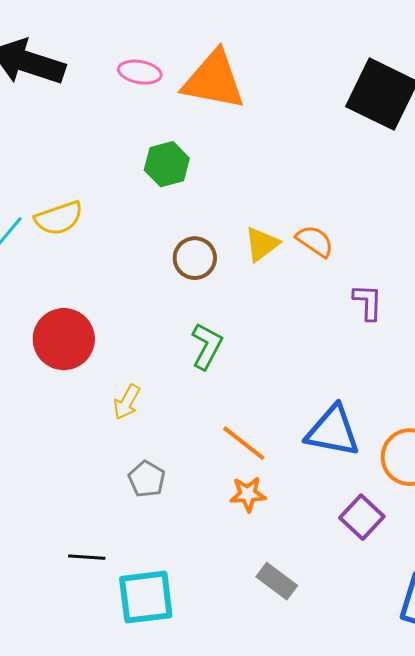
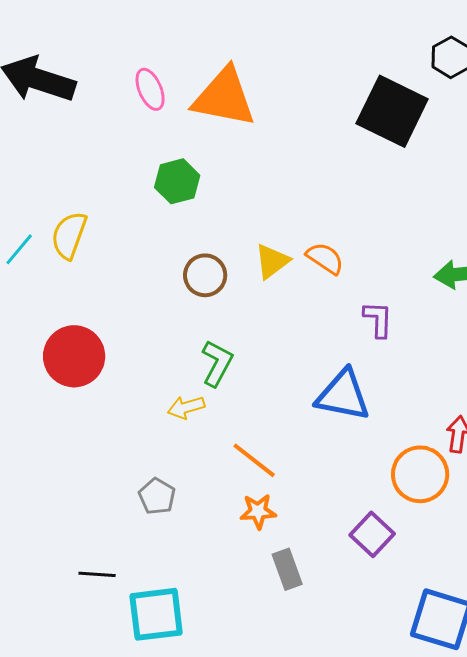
pink ellipse: (140, 72) -> (150, 89), turned 57
yellow semicircle: (59, 218) -> (69, 235), turned 129
yellow arrow: (127, 402) -> (186, 407), moved, turned 45
blue triangle: (333, 431) -> (343, 395), moved
gray rectangle: (277, 581) -> (287, 569), moved, turned 33

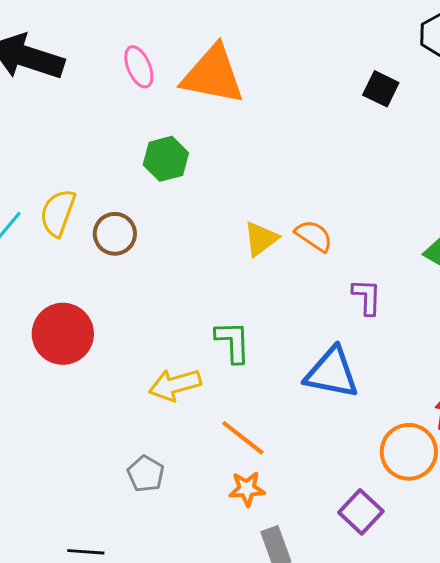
black square: (392, 111) -> (381, 89), size x0.5
brown circle: (205, 275) -> (115, 234), moved
green L-shape: (217, 363) -> (233, 342), moved, turned -30
yellow arrow: (186, 407) -> (175, 385), size x1.4

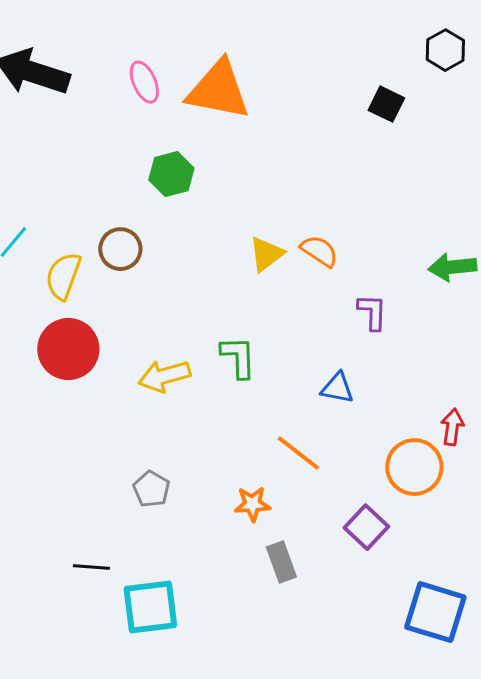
yellow semicircle: (58, 213) -> (63, 276), moved
blue triangle: (332, 373) -> (337, 388), size x0.6
yellow arrow: (175, 385) -> (164, 376), moved
orange line: (243, 438) -> (298, 453), moved

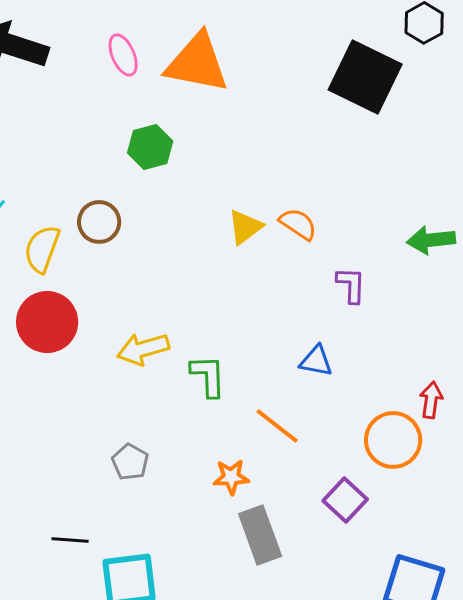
black square: (386, 104) -> (365, 77), size x2.0
green L-shape: (238, 357) -> (208, 376), moved
gray rectangle: (281, 562) -> (260, 535), size x1.4

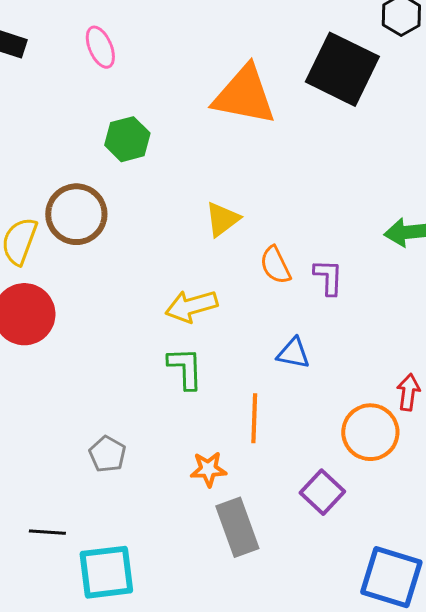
orange triangle: (197, 63) -> (244, 95), moved
brown circle: (99, 222) -> (76, 214), size x1.4
orange semicircle: (298, 224) -> (275, 265), moved, turned -150
yellow arrow: (143, 349) -> (191, 306), moved
orange line: (277, 426) -> (254, 418), turned 54

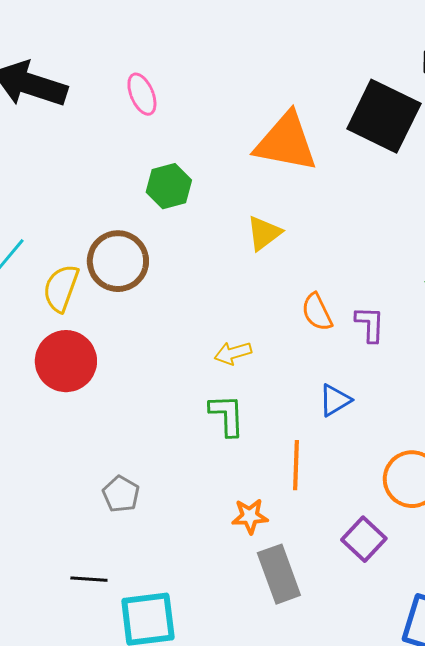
yellow triangle: (222, 219) -> (264, 233), moved
yellow arrow: (191, 306) -> (233, 353), size x0.7
blue triangle: (293, 353) -> (335, 400), turned -42
gray pentagon: (107, 454) -> (121, 494), moved

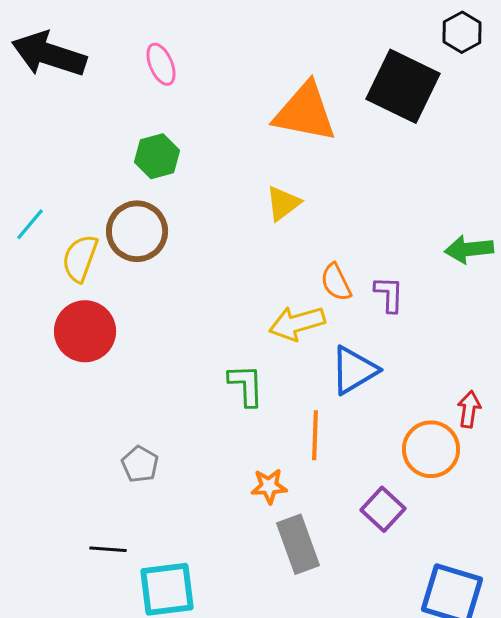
green hexagon: (169, 186) -> (157, 156), moved
yellow arrow: (233, 353) -> (297, 323), moved, size x1.5
blue triangle: (335, 400) -> (354, 370), size x1.5

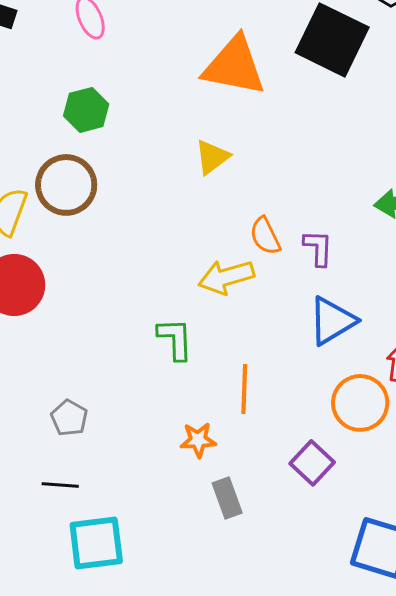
blue triangle: (354, 370) -> (332, 321), moved
gray rectangle: (298, 544) -> (227, 498), size x0.7
black line: (108, 549) -> (60, 485), moved

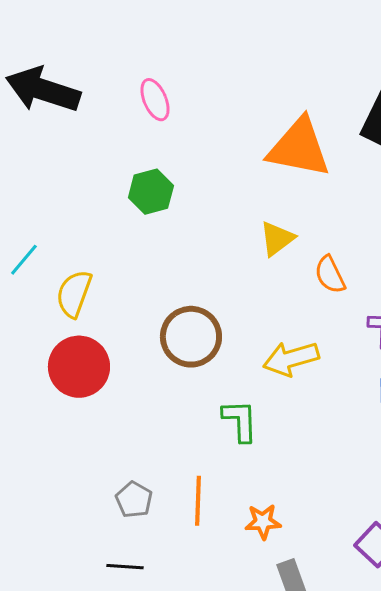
brown circle: (66, 185) -> (191, 337), moved
orange semicircle: (265, 236) -> (330, 275), moved
orange line: (244, 389) -> (198, 501), moved

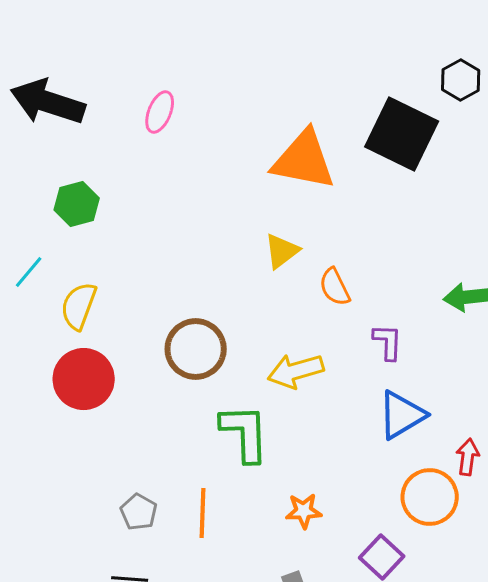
pink ellipse: (155, 100) -> (160, 112), turned 45
green hexagon: (151, 192) -> (77, 204), moved
green L-shape: (240, 421) -> (245, 433), size x1.4
orange star: (263, 522) -> (304, 511), moved

